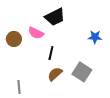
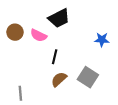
brown circle: (14, 39) -> (15, 32), moved

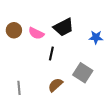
black trapezoid: (59, 18) -> (64, 27), moved
brown semicircle: (59, 79) -> (55, 85), moved

